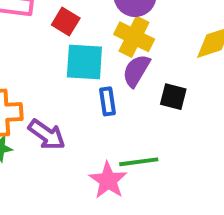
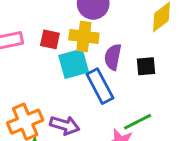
yellow cross: (134, 37) -> (84, 36), moved
blue rectangle: (107, 101) -> (100, 86), size x1.6

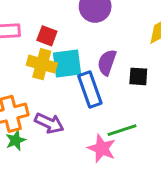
yellow cross: (84, 36) -> (42, 64), moved

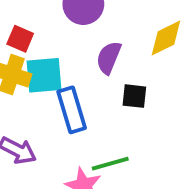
purple semicircle: (107, 62) -> (109, 58), moved

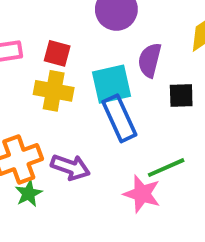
cyan square: (44, 75) -> (111, 84), moved

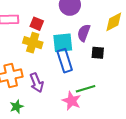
purple arrow: (70, 167) -> (37, 83), turned 42
green star: (29, 193) -> (17, 107), moved

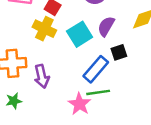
cyan square: (63, 43) -> (80, 34), turned -35
black square: (98, 53) -> (119, 52), turned -32
blue rectangle: (65, 61) -> (96, 69), moved, turned 50

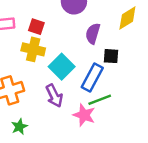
cyan square: (80, 34) -> (62, 67), moved
black square: (119, 52) -> (111, 56), turned 35
purple arrow: (42, 76) -> (54, 96), moved

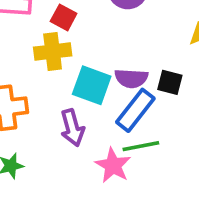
purple semicircle: (93, 33) -> (131, 78), moved, turned -114
yellow cross: (33, 49) -> (53, 51), turned -30
cyan square: (62, 67) -> (92, 85), turned -35

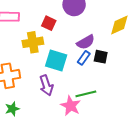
red square: (64, 17) -> (49, 23), moved
purple semicircle: (131, 78) -> (86, 42), moved, turned -30
blue rectangle: (135, 110) -> (84, 58), moved, size x0.6

